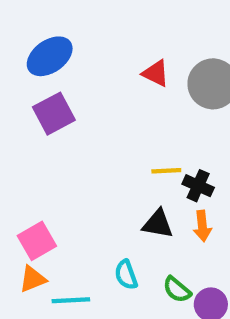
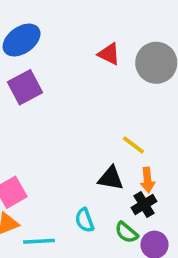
yellow line: (166, 171) -> (134, 145), moved, turned 40
black cross: (198, 186) -> (144, 204), moved, turned 35

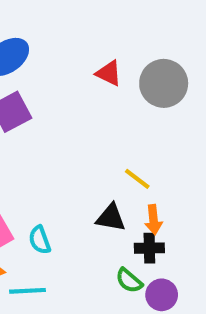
black cross: (144, 204) -> (149, 248), turned 30
cyan semicircle: (85, 220) -> (40, 240), moved

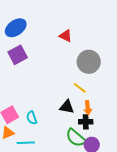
gray circle: (164, 83) -> (89, 62), moved
green semicircle: (129, 281) -> (76, 138), size x1.5

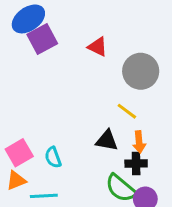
red triangle: (66, 36) -> (98, 47), moved
purple square: (18, 55) -> (42, 39), moved

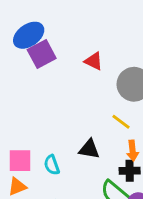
black triangle: (107, 140) -> (89, 149), moved
pink square: (19, 153) -> (20, 161), turned 30

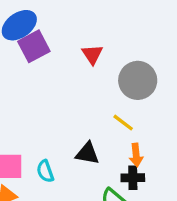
red triangle: (94, 61) -> (92, 54), turned 30

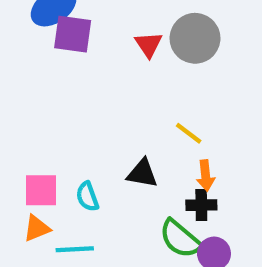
purple square: (34, 46) -> (73, 34), turned 36
gray circle: (138, 80) -> (195, 38), moved

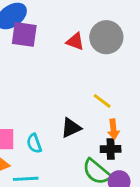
red triangle: (149, 45) -> (75, 41), turned -36
black triangle: (142, 173) -> (71, 128), turned -35

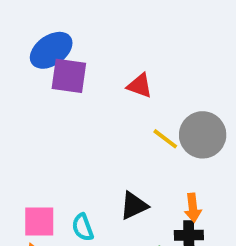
gray circle: (106, 37) -> (203, 135), moved
yellow line: (102, 101) -> (165, 139), moved

